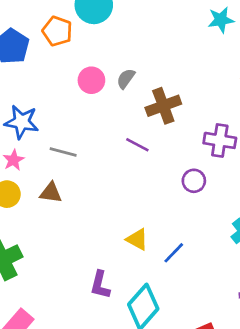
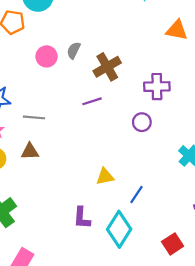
purple line: (137, 145) -> (92, 101), turned -36
yellow triangle: (137, 239) -> (105, 177), turned -30
blue line: (174, 253) -> (136, 194), moved

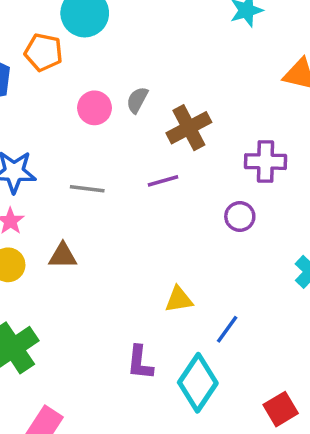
gray line: (34, 117) -> (87, 189), moved

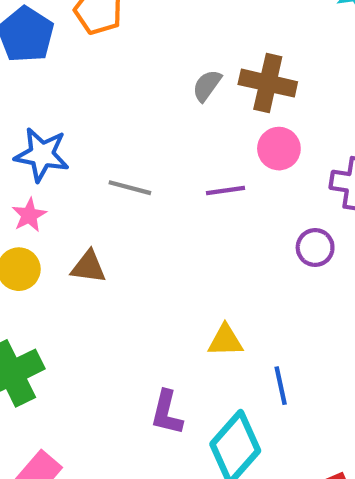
pink circle: (95, 108) -> (279, 149), moved
brown cross: (189, 128) -> (268, 83), moved, turned 33
blue line: (227, 329) -> (281, 386), turned -56

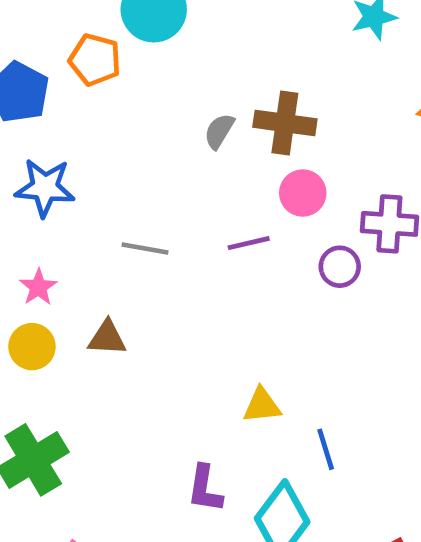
blue star: (42, 155) -> (45, 188), moved
purple circle: (315, 247) -> (340, 267), moved

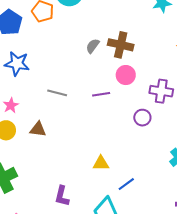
purple circle: (340, 267) -> (142, 118), moved
blue line: (326, 449) -> (126, 184), turned 66
purple L-shape: (205, 489) -> (62, 196), moved

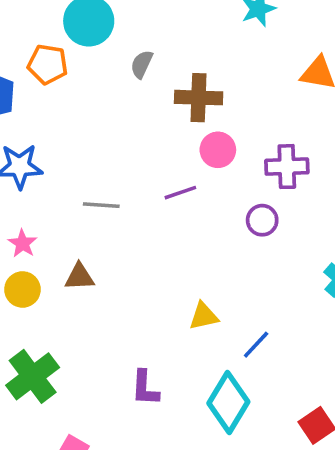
gray semicircle: (93, 46) -> (142, 64), moved

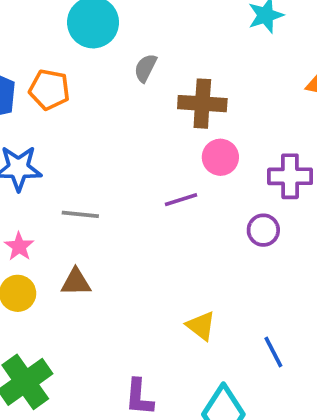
orange pentagon: (48, 64) -> (49, 90), moved
gray line: (101, 205) -> (80, 214), moved
yellow triangle: (204, 316) -> (201, 326), turned 48
blue line: (256, 345) -> (273, 352), moved, turned -72

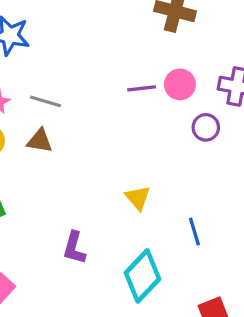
pink circle: (220, 157) -> (180, 84), moved
gray line: (80, 214) -> (45, 101), moved

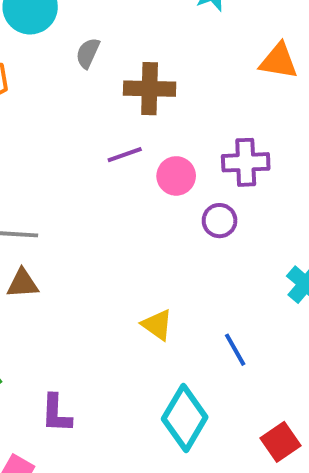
purple line: (142, 88) -> (125, 155), moved
purple L-shape: (74, 248) -> (56, 413), moved

